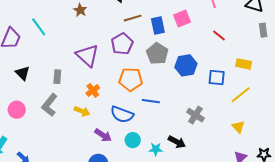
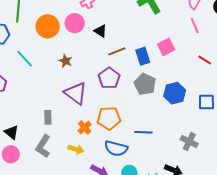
brown star: (80, 10) -> (66, 61), moved
cyan line: (39, 27) -> (25, 59), moved
black triangle: (22, 73) -> (11, 132), moved
orange pentagon: (131, 79) -> (109, 118), moved

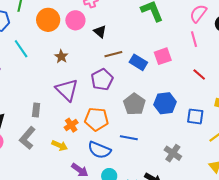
blue rectangle: (143, 56) -> (138, 62), turned -48
gray pentagon: (145, 84) -> (134, 104), moved

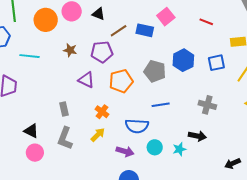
cyan line: (21, 49) -> (30, 56), turned -30
purple pentagon: (102, 80) -> (102, 52), moved, turned -30
purple triangle: (67, 90) -> (86, 80), size x0.7
orange pentagon: (96, 119) -> (121, 81), moved
yellow arrow: (60, 145) -> (98, 135), turned -49

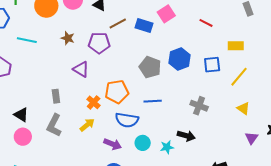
orange pentagon: (121, 81) -> (117, 92), moved

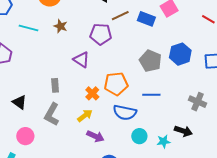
brown star: (68, 38) -> (61, 26), moved
pink circle: (23, 137) -> (25, 136), moved
purple arrow: (113, 144) -> (95, 136), moved

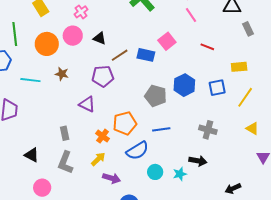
blue semicircle: (125, 113) -> (137, 151), turned -35

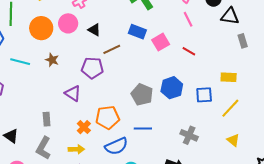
red line: (207, 47) -> (189, 51), moved
blue rectangle: (146, 55) -> (137, 32), moved
yellow arrow: (98, 159) -> (76, 149), turned 35

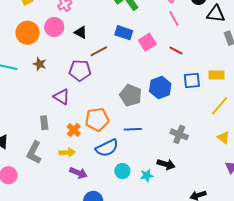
blue square: (204, 95) -> (192, 80), moved
gray rectangle: (47, 119) -> (44, 123), moved

